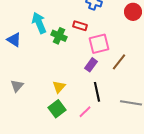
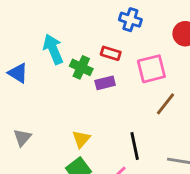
pink square: (99, 44) -> (151, 69), moved
purple rectangle: (91, 65) -> (105, 83), moved, turned 40

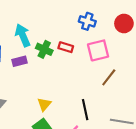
blue cross: (130, 20) -> (87, 21), moved
red rectangle: (111, 53) -> (66, 47), moved
purple rectangle: (105, 83) -> (19, 61), moved

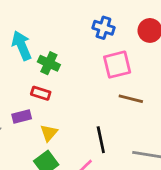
red rectangle: (66, 47) -> (41, 93), moved
purple rectangle: (19, 61) -> (22, 116), moved
brown line: (109, 77) -> (131, 99), turned 66

